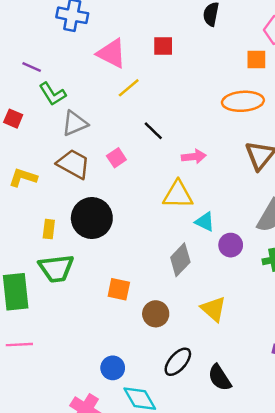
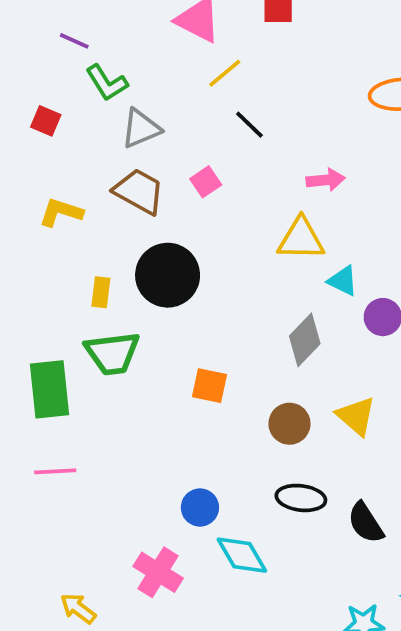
black line: (153, 131) -> (249, 125), moved
brown circle: (156, 314) -> (289, 424), moved
black ellipse: (178, 362) -> (301, 498), turned 56

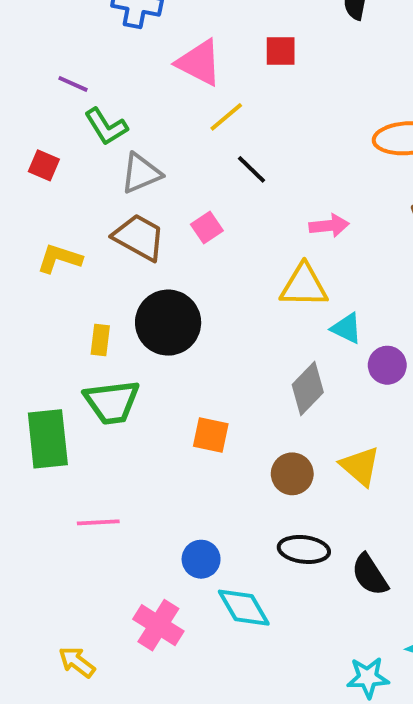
pink line: (55, 471) -> (98, 522), moved

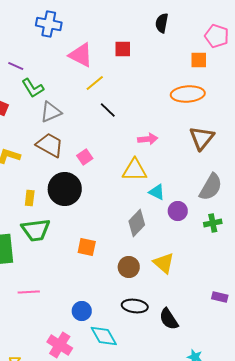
pink square: (207, 227) -> (85, 157), moved

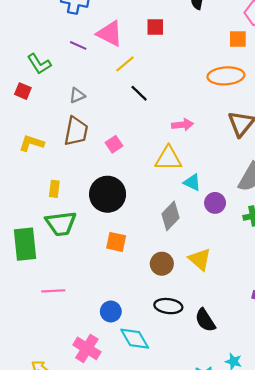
purple line: (16, 66) -> (78, 45), moved
green L-shape: (33, 88) -> (39, 64), moved
gray triangle: (51, 112) -> (77, 95), size x0.7
brown trapezoid: (50, 145) -> (76, 131), turned 72
black circle: (65, 189) -> (108, 194), moved

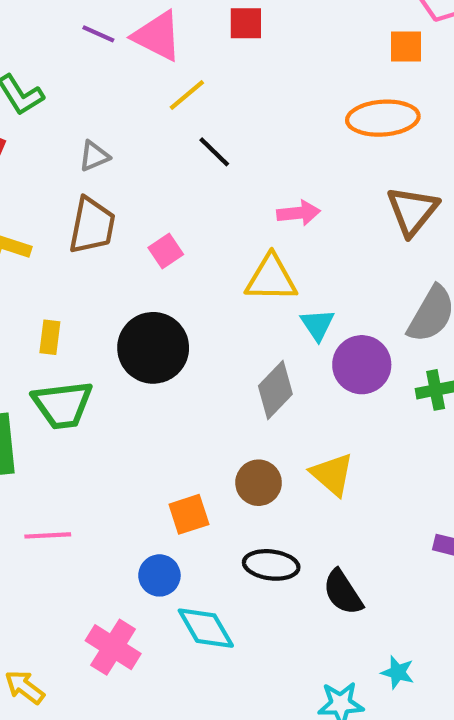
purple line: (78, 45) -> (98, 34), moved
cyan triangle: (192, 182) -> (318, 325), turned 30
purple circle: (215, 203) -> (362, 365), size x1.4
orange square: (116, 242) -> (189, 514), moved, turned -30

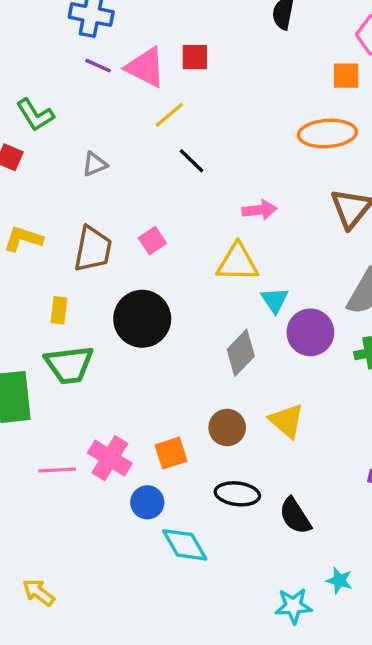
red square: (246, 23) -> (195, 57), moved
brown trapezoid: (92, 226) -> (93, 249), moved
pink cross: (113, 647) -> (110, 458), moved

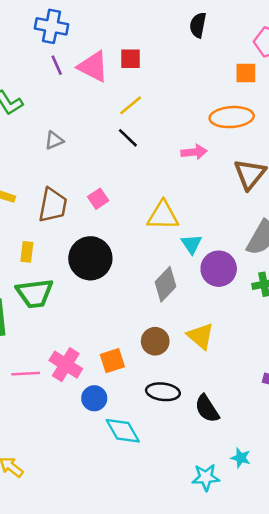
purple line: (98, 66) -> (57, 65), turned 42
yellow line: (169, 115) -> (131, 105), moved
pink arrow: (259, 210) -> (194, 152), moved

